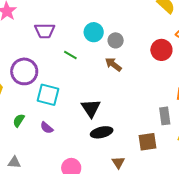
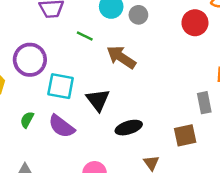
brown arrow: (113, 64) -> (121, 57), moved, size x1.4
black triangle: (91, 108) -> (98, 100), moved
purple semicircle: (47, 128) -> (62, 126), size x1.6

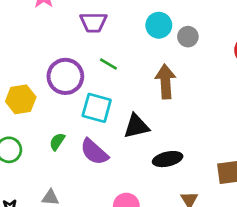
green line: (85, 36) -> (108, 64), moved
brown arrow: (121, 57) -> (165, 81), turned 48
black triangle: (98, 100) -> (136, 126), turned 50

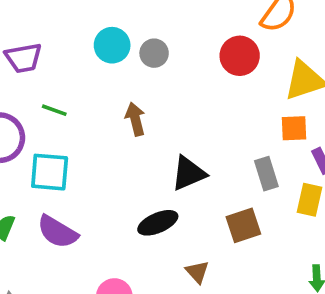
brown arrow: (165, 81) -> (135, 119), size x0.7
black triangle: (136, 126) -> (189, 173), moved

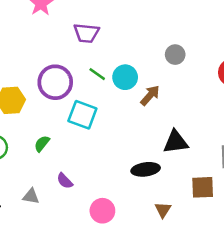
cyan circle: (112, 45) -> (125, 77), moved
brown arrow: (135, 119) -> (150, 95), turned 40
purple semicircle: (57, 232) -> (65, 181), moved, size x0.6

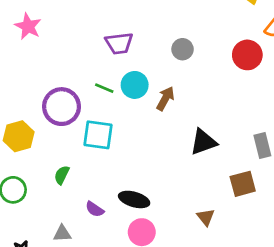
purple trapezoid: (86, 33) -> (119, 43), moved
black ellipse: (146, 169) -> (134, 199), moved, turned 36

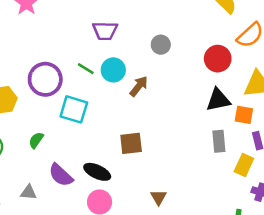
black triangle: (203, 142) -> (218, 100), moved
brown square: (243, 184) -> (131, 143), moved
purple semicircle: (95, 209) -> (61, 175), size x1.5

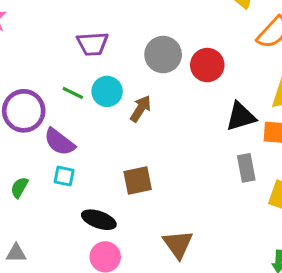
gray circle: (161, 45) -> (163, 55), size x1.5
red circle: (218, 59) -> (207, 65), moved
cyan square: (74, 109) -> (64, 176), moved, size x0.6
purple semicircle: (61, 175) -> (59, 142), moved
brown triangle: (159, 197) -> (178, 244), size x1.5

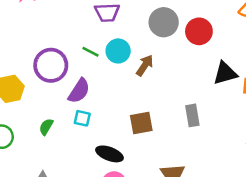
purple semicircle: (59, 142) -> (79, 91), turned -96
gray rectangle: (246, 168) -> (192, 115), moved

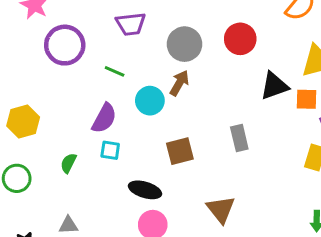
gray circle: (164, 22) -> (184, 44), moved
cyan circle: (118, 51) -> (150, 101), moved
purple circle: (51, 65) -> (65, 45), moved

